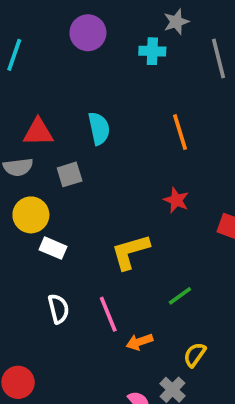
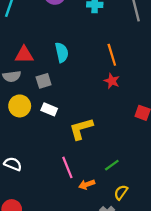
red star: (176, 200) -> (112, 81), moved
white rectangle: (53, 248) -> (49, 109), moved
green line: (180, 296) -> (112, 165), moved
white semicircle: (58, 309) -> (13, 164), moved, turned -54

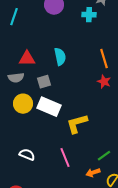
white rectangle: (49, 109) -> (49, 107), size x1.6
white semicircle: (13, 164) -> (27, 155), moved
orange arrow: (87, 184) -> (93, 173), moved

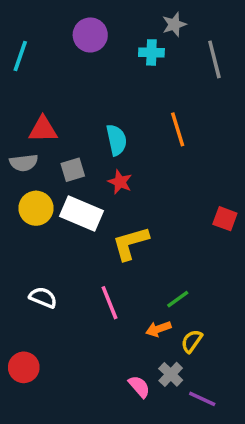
cyan semicircle: (60, 57) -> (116, 140), moved
red star: (104, 82) -> (120, 182), moved

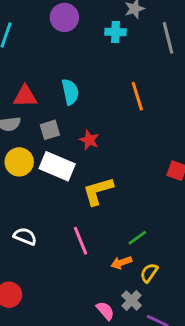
cyan semicircle: (116, 140) -> (70, 92), moved

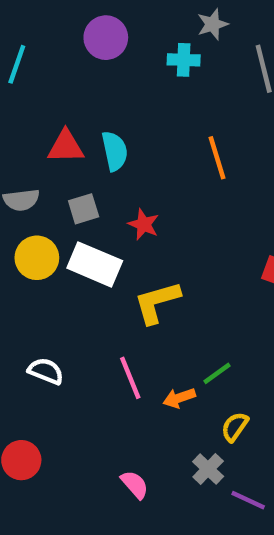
red triangle: (25, 96) -> (66, 147), moved
orange arrow: (121, 263) -> (179, 398), moved
pink semicircle: (105, 311) -> (135, 485), moved

